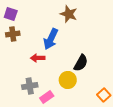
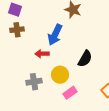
yellow circle: (68, 80) -> (60, 75), moved
pink rectangle: (47, 97) -> (70, 93), moved

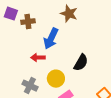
brown cross: (17, 30) -> (28, 22), moved
gray cross: (34, 82) -> (30, 86), turned 35

